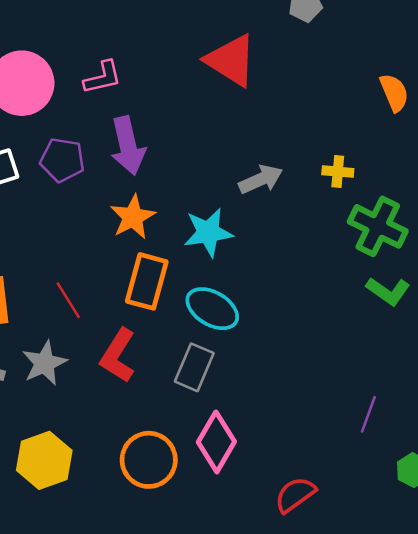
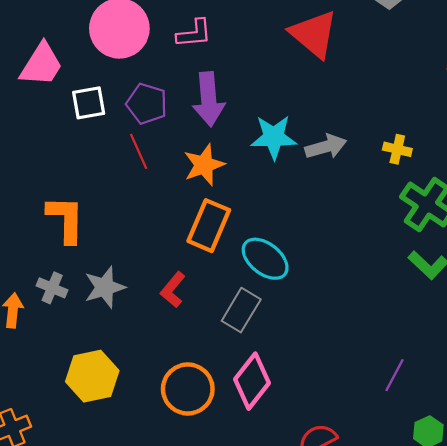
cyan star: (208, 232) -> (274, 137), moved
red line: (68, 300) -> (139, 151), moved
red L-shape: (118, 356) -> (173, 290), size x0.7

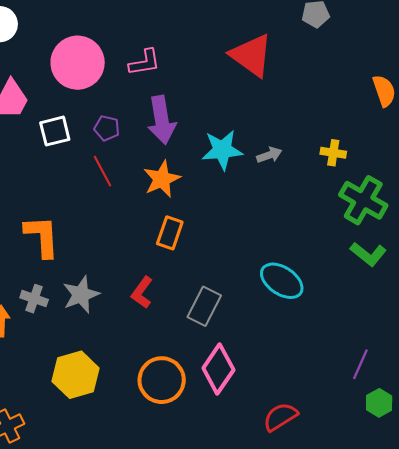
purple pentagon: (147, 104) -> (107, 128), size x0.7
gray arrow: (326, 147) -> (269, 155), size x0.7
orange rectangle: (209, 226) -> (170, 233), size x0.7
cyan ellipse: (265, 259) -> (282, 281), moved
purple line: (394, 375) -> (360, 364), moved

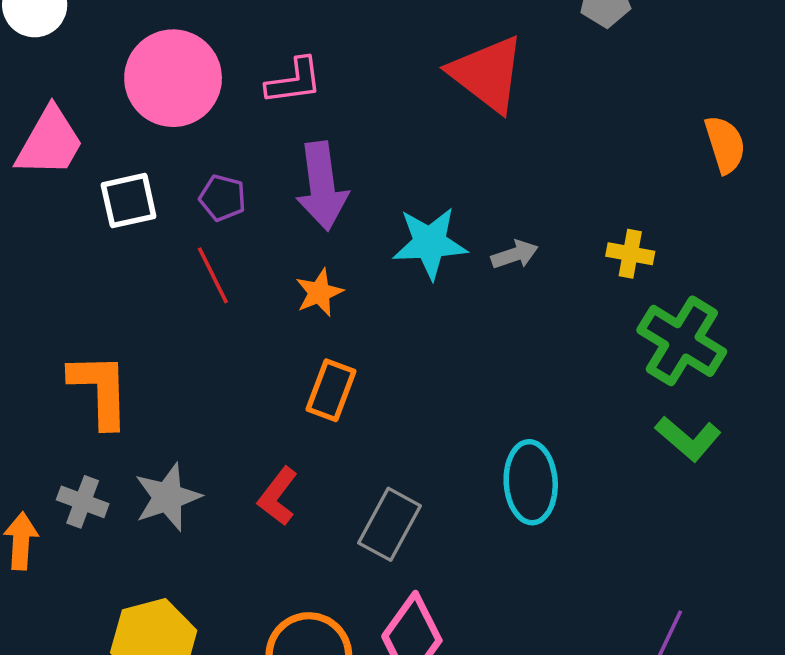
orange star: (162, 179) -> (319, 293), size x0.7
cyan ellipse: (282, 281) -> (531, 482), turned 51

